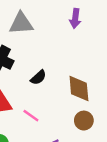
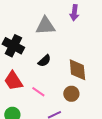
gray triangle: (21, 23) -> (45, 26), moved
brown circle: (84, 121) -> (71, 94), moved

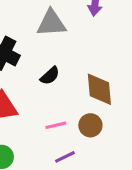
pink line: (38, 92) -> (56, 125), moved, turned -48

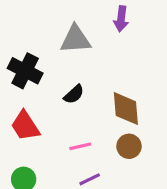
brown circle: (90, 125) -> (129, 146), moved

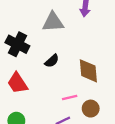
pink line: (80, 146) -> (70, 97), moved
brown circle: (129, 146) -> (91, 109), moved

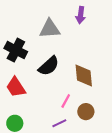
black semicircle: (52, 61) -> (49, 66), size x1.5
pink line: (70, 97) -> (66, 101), turned -48

